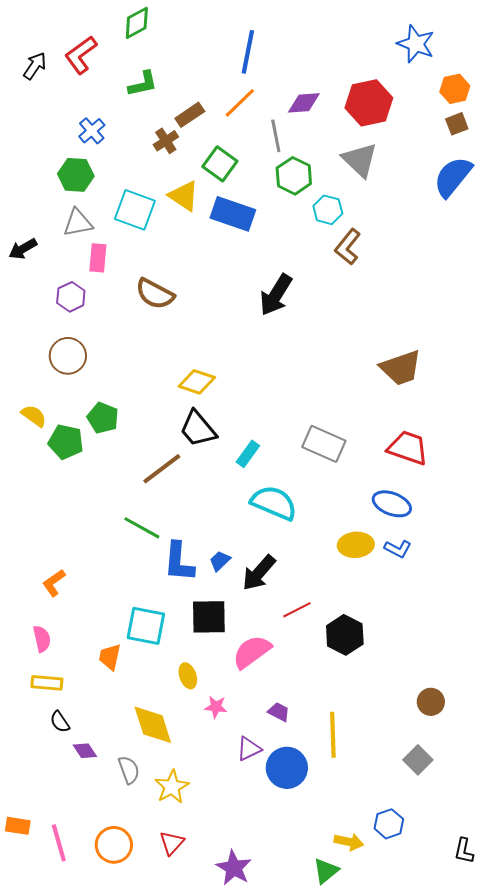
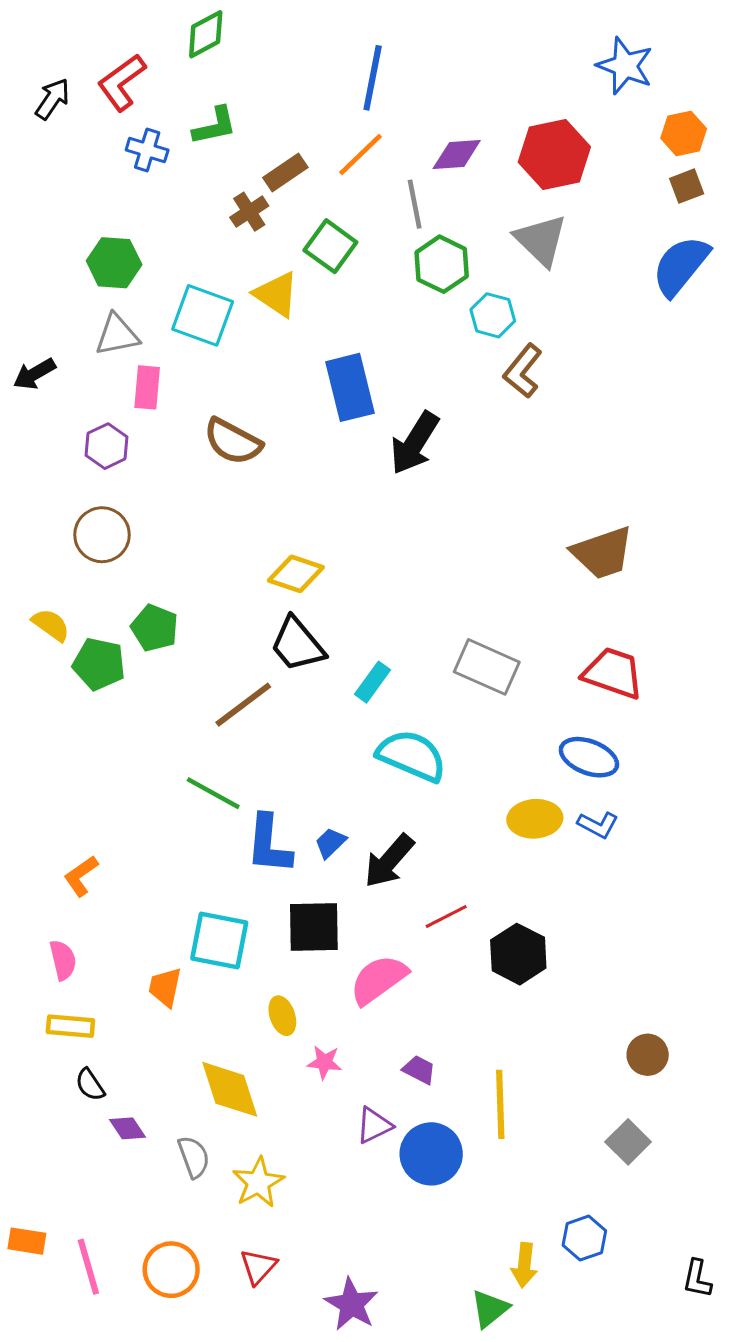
blue cross: (92, 131) -> (147, 150), moved, turned -32
blue rectangle: (233, 214) -> (350, 387), moved, turned 57
yellow arrow: (349, 842) -> (524, 1265), turned 84

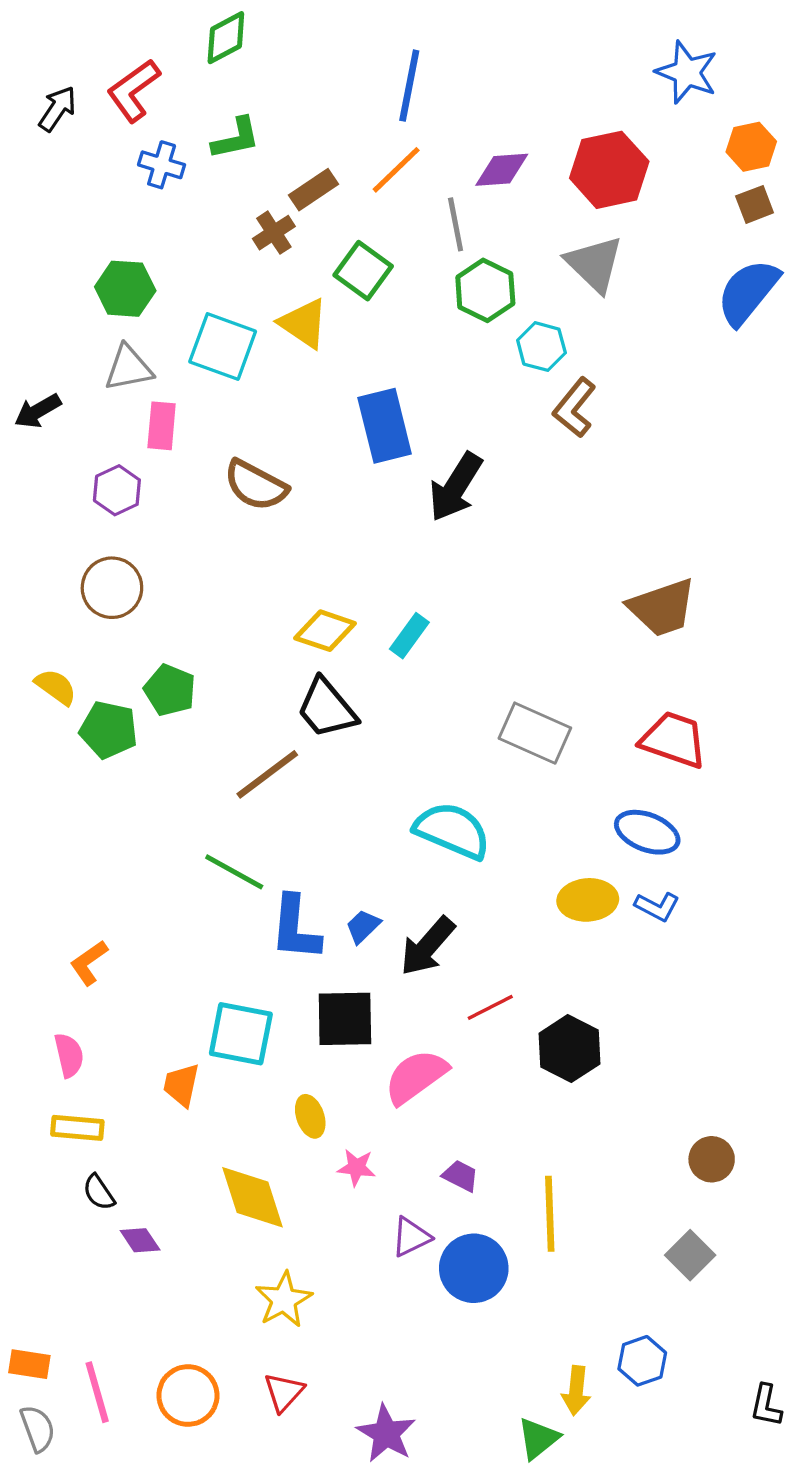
cyan rectangle: (373, 682) -> (409, 636), moved
gray semicircle: (194, 1157) -> (38, 1429), moved

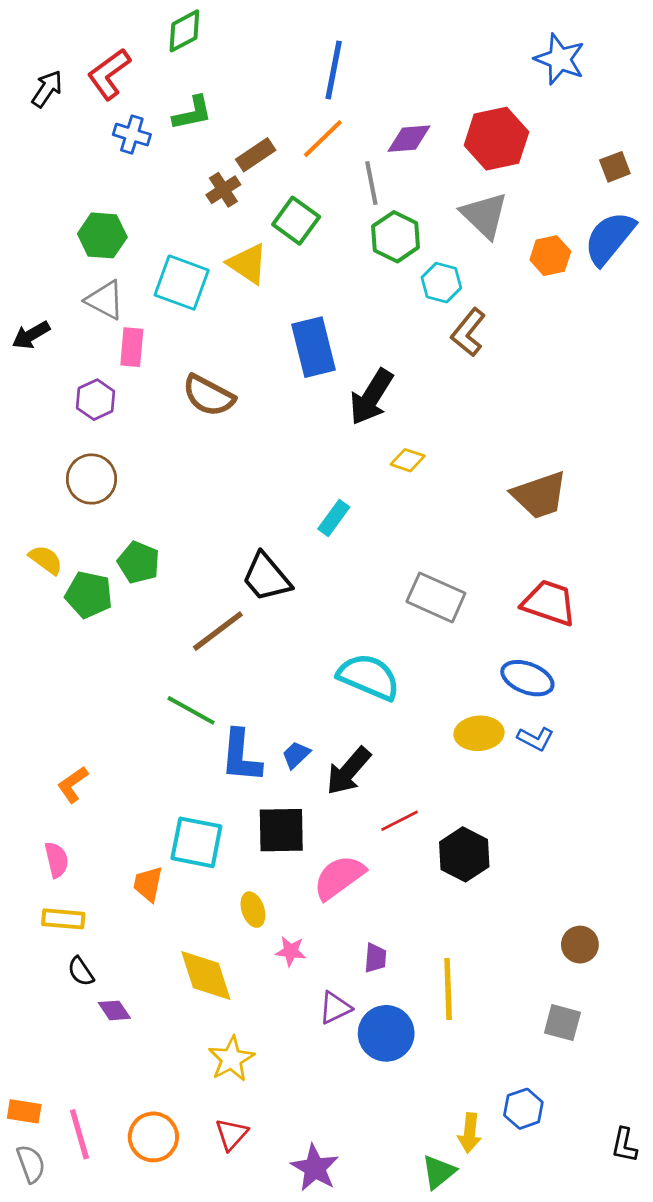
orange hexagon: (751, 147) -> (550, 256), moved
gray triangle: (128, 368) -> (105, 300), turned 39
yellow diamond: (325, 631) -> (408, 460), moved, size x0.7
purple trapezoid: (461, 1176) -> (375, 958), turned 68
gray square: (690, 1255) -> (562, 1023), turned -30

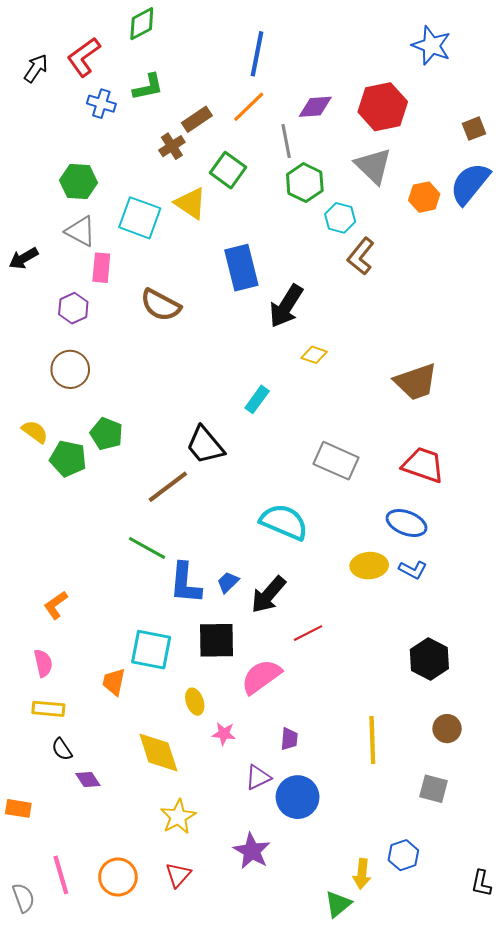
black hexagon: (464, 854) -> (429, 659), moved
yellow line: (448, 989) -> (372, 740), moved
orange rectangle: (24, 1111) -> (18, 808), moved
purple star: (315, 1168) -> (252, 851), moved

